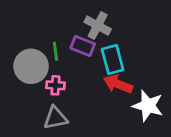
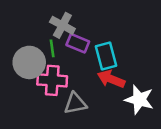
gray cross: (98, 26) -> (62, 25), moved
pink cross: (55, 85) -> (52, 80), size x1.6
gray triangle: (55, 118) -> (75, 103), moved

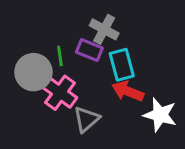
gray cross: (62, 25) -> (104, 29), moved
pink cross: (52, 80) -> (60, 93), turned 32
gray triangle: (75, 103) -> (86, 119), turned -30

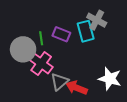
gray cross: (104, 29) -> (97, 20), moved
cyan rectangle: (122, 65) -> (86, 31), moved
red arrow: (128, 91) -> (77, 88), moved

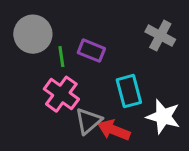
gray cross: (97, 20) -> (160, 36), moved
cyan rectangle: (86, 31) -> (129, 91), moved
gray circle: (23, 49) -> (33, 34), moved

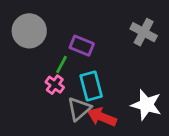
green line: (61, 57) -> (62, 64), moved, turned 36
cyan rectangle: (129, 91) -> (91, 86), moved
pink cross: (61, 94) -> (55, 85), size x0.6

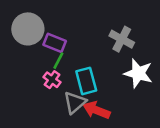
gray cross: (144, 32) -> (122, 39), moved
purple rectangle: (82, 46) -> (55, 43), moved
white star: (146, 105) -> (138, 73), moved

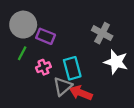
green line: (58, 61) -> (22, 53), moved
pink cross: (52, 80) -> (43, 67), turned 32

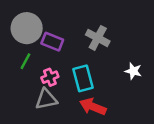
gray cross: (102, 33) -> (98, 38), moved
white star: (116, 62) -> (133, 71), size x0.6
gray triangle: (63, 86) -> (46, 99), moved, turned 30

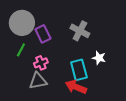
purple rectangle: (52, 42) -> (43, 34), turned 42
white star: (133, 71) -> (99, 58), moved
cyan rectangle: (83, 78) -> (79, 70), moved

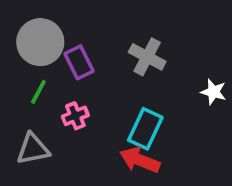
white star: (99, 58) -> (214, 92), moved
cyan rectangle: (79, 70) -> (145, 129), turned 40
gray triangle: (38, 81) -> (33, 149), moved

